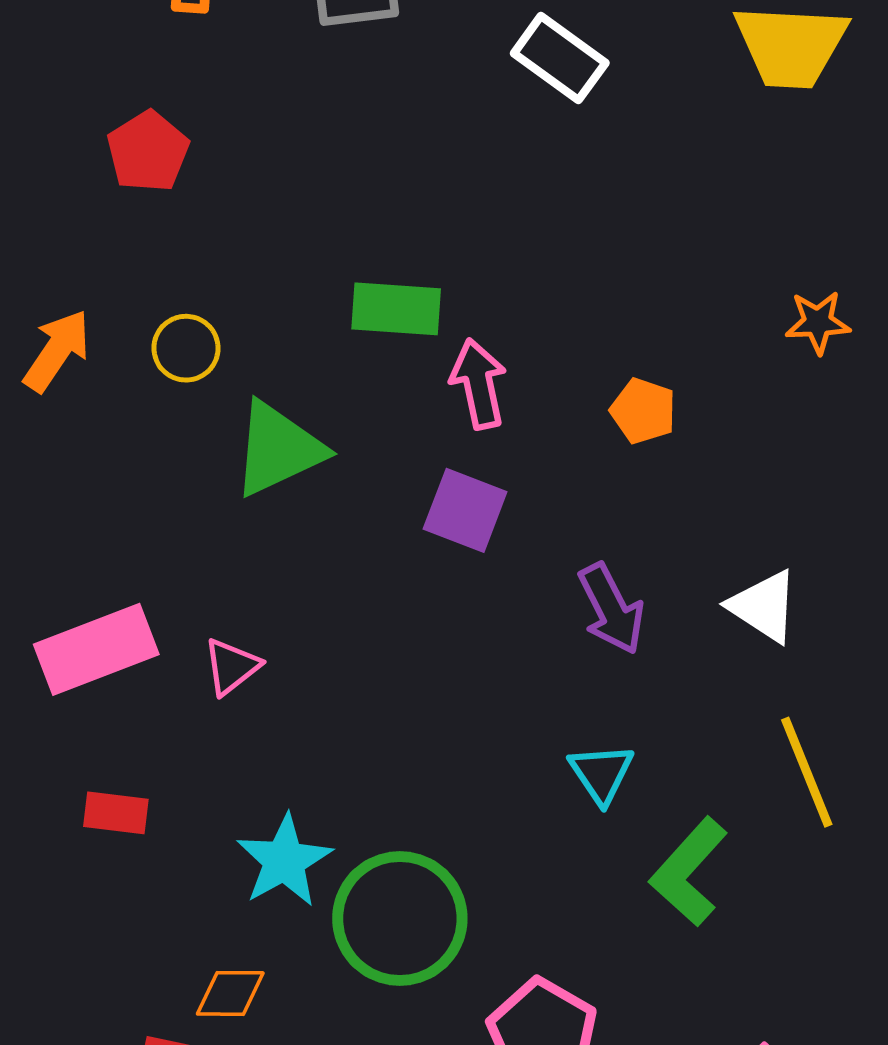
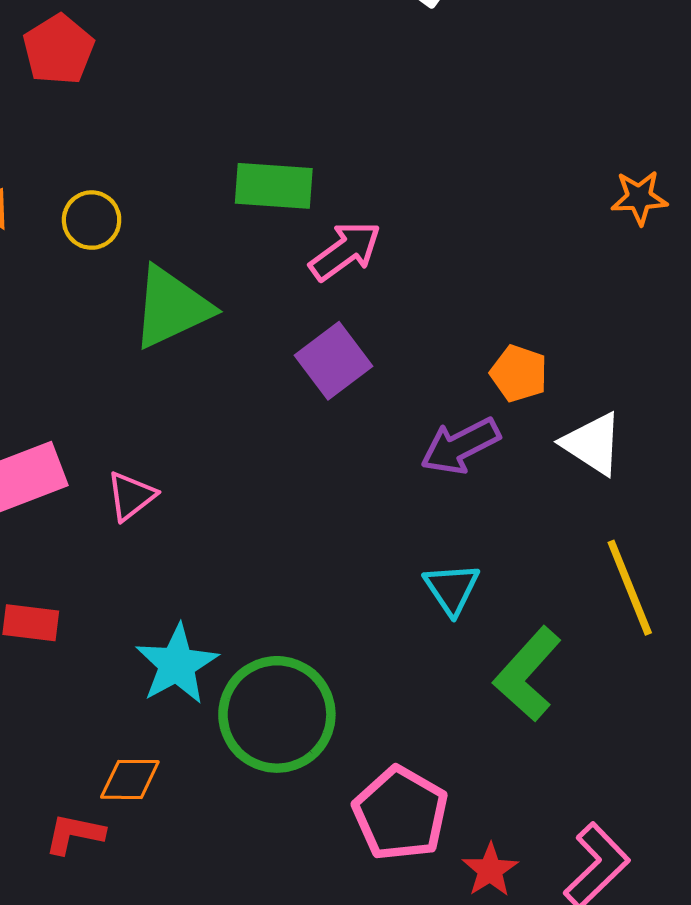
pink arrow: (479, 384) -> (345, 251), turned 66
orange pentagon: (643, 411) -> (519, 373), moved
purple square: (465, 510) -> (333, 361), turned 32
purple arrow: (611, 609) -> (460, 446), turned 90

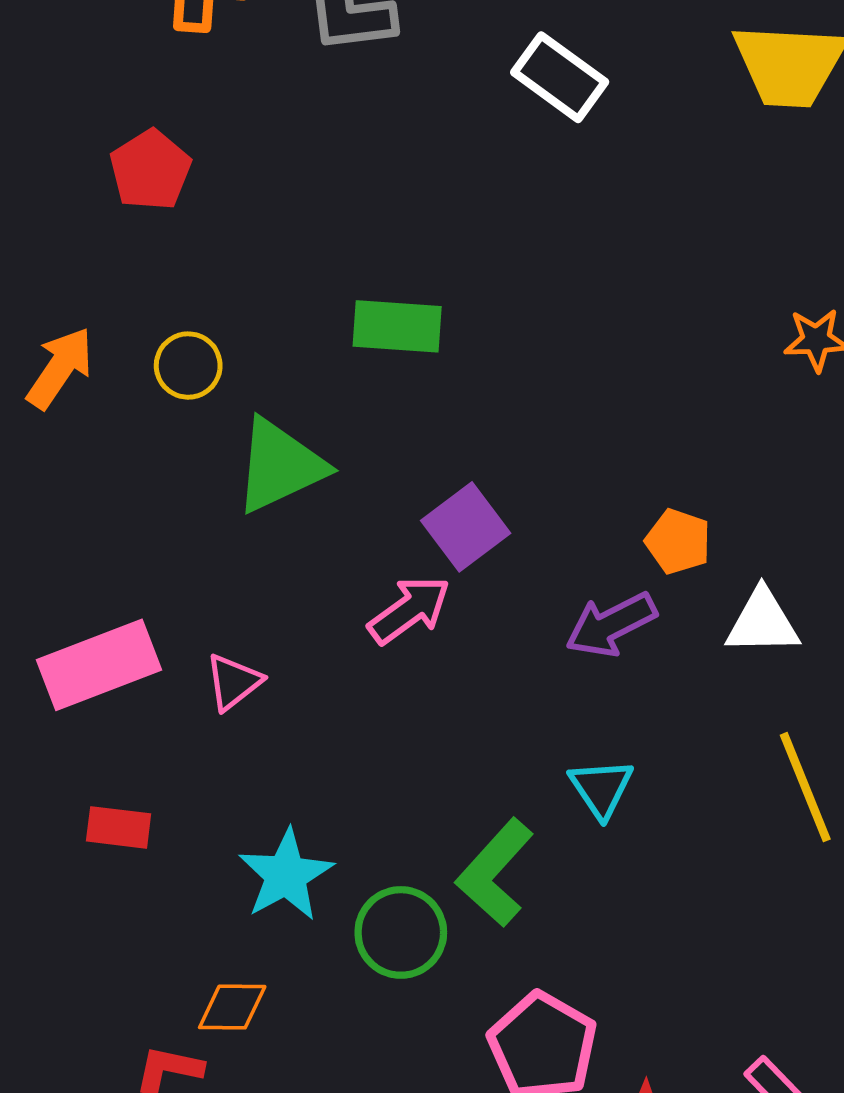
pink arrow: (345, 251) -> (409, 610), moved
white triangle: (592, 444) -> (762, 622), turned -34
green L-shape: (527, 674) -> (495, 873), moved
green circle: (277, 714) -> (401, 932), size x0.7

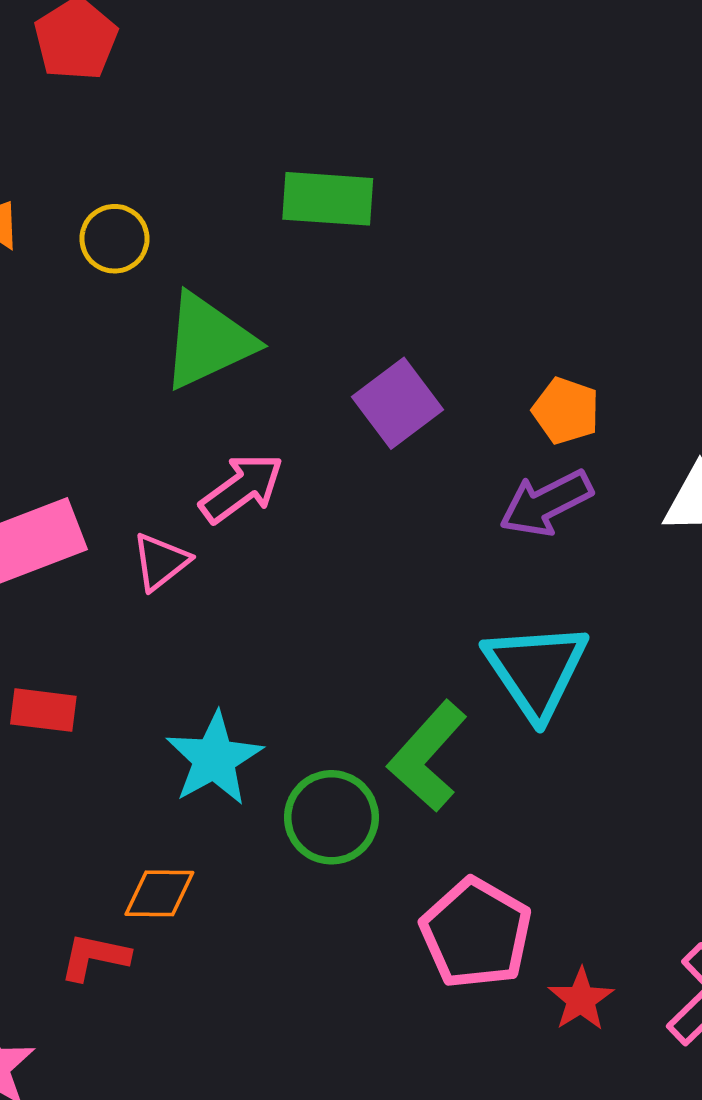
orange pentagon: (678, 541) -> (566, 411), moved
pink arrow: (409, 610) -> (242, 488), moved
cyan triangle: (601, 788) -> (536, 670), size x1.6

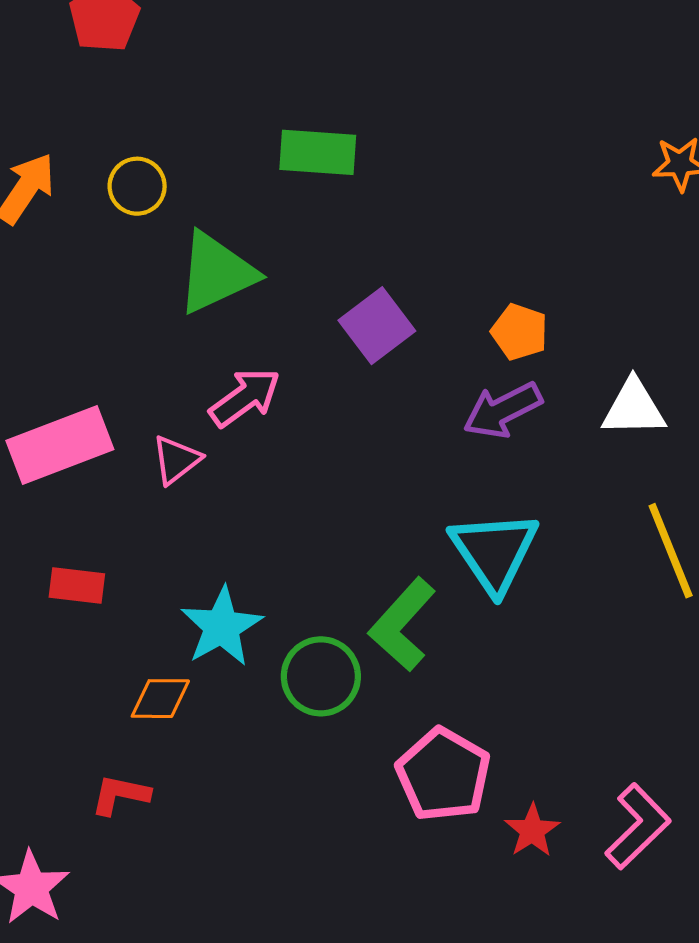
orange diamond: (159, 893) -> (160, 699), moved

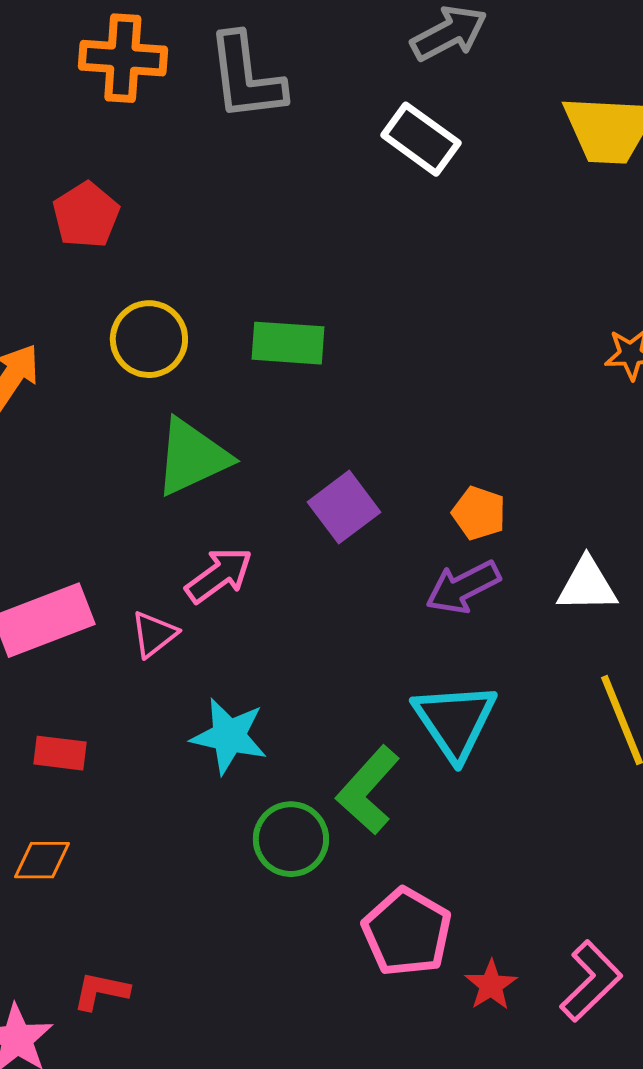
yellow circle: (137, 186) -> (149, 339), moved, size x1.4
cyan star: (222, 627) -> (229, 736), moved, turned -30
orange diamond: (160, 699) -> (42, 860), moved
red L-shape: (120, 795) -> (101, 991), moved

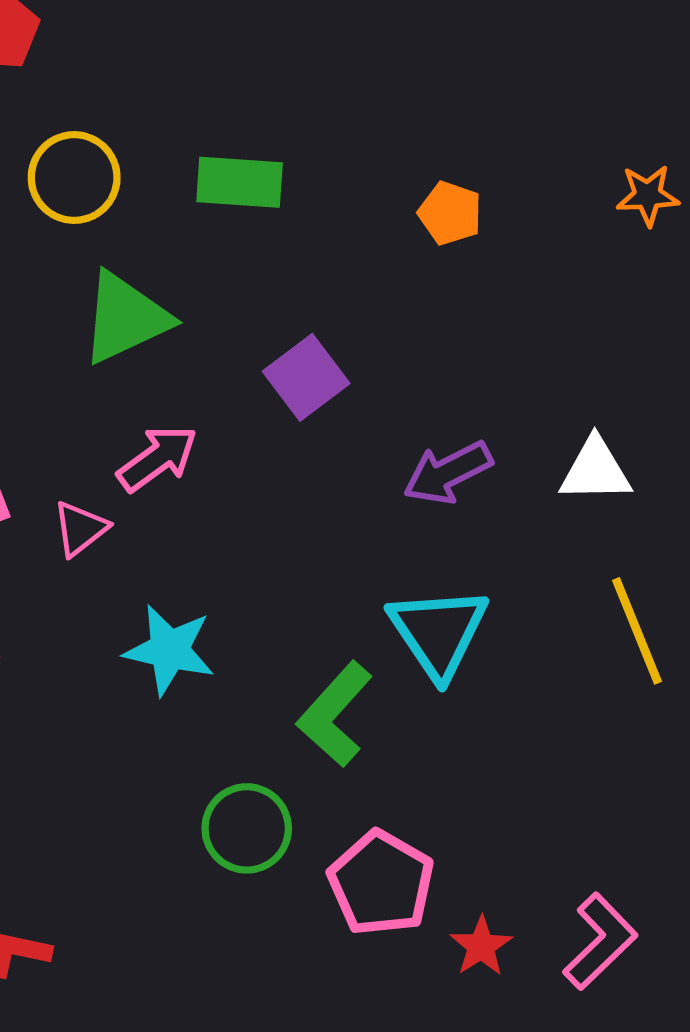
orange pentagon: (479, 513) -> (450, 213), moved
green circle: (291, 839) -> (247, 828), moved

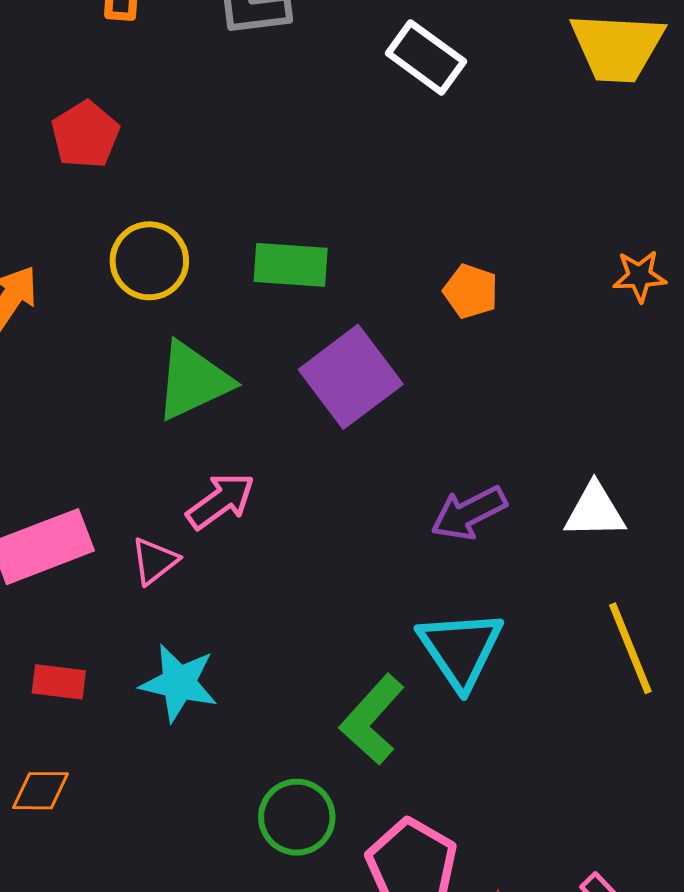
purple square: (306, 377) -> (351, 377), moved, size x1.4
cyan star: (169, 650) -> (179, 683), moved

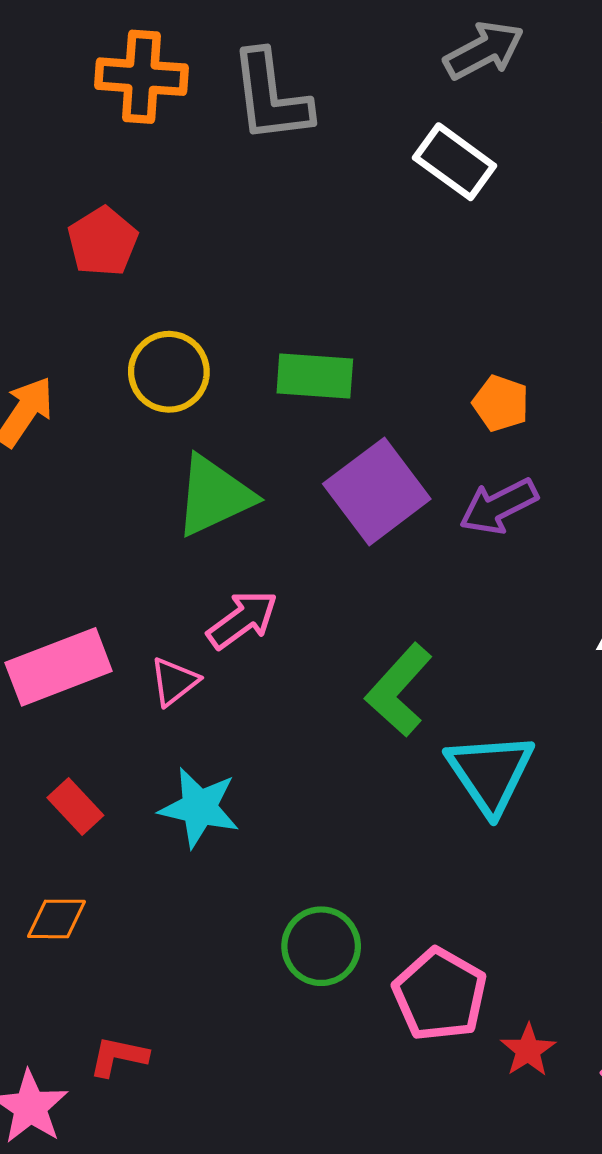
purple arrow: (469, 513) -> (499, 506), moved
red rectangle: (59, 682) -> (75, 807), turned 40
green L-shape: (372, 719) -> (399, 690), moved

